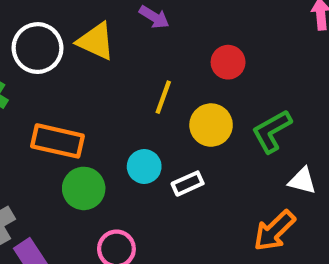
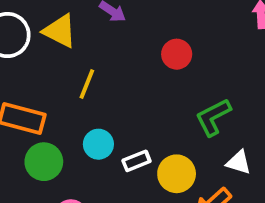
yellow line: (163, 97) -> (87, 84), moved
yellow circle: (211, 125) -> (177, 174), moved

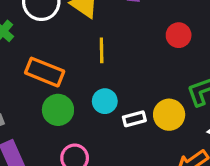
yellow line: (87, 84) -> (102, 50), turned -30
yellow circle: (177, 174) -> (169, 115), moved

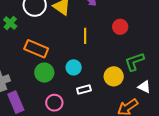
yellow line: (102, 50) -> (85, 36), moved
white rectangle: (134, 119) -> (84, 90), moved

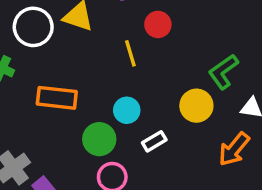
red circle: (120, 27) -> (158, 24), moved
green circle: (44, 73) -> (99, 139), moved

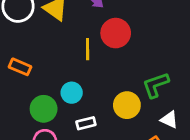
red circle: (158, 24) -> (116, 33), size x1.4
orange rectangle: (57, 98) -> (20, 67), size x0.7

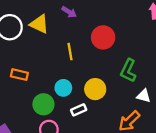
red circle: (116, 33) -> (103, 37), moved
green L-shape: (156, 85) -> (128, 71), turned -35
yellow circle: (127, 105) -> (95, 89), moved

